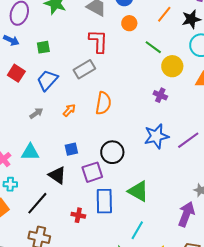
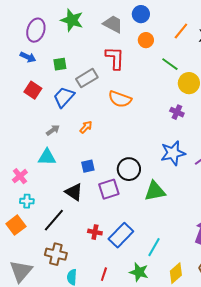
gray rectangle: (84, 69) -> (87, 78), moved
orange semicircle: (103, 103) -> (120, 99), moved, turned 100
cyan triangle: (30, 152) -> (47, 157), moved
green triangle: (138, 191) -> (155, 191), moved, turned -40
blue rectangle: (104, 201) -> (121, 235), moved, turned 45

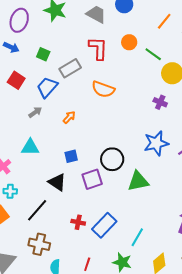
orange circle: (146, 40) -> (129, 42), moved
green square: (60, 64) -> (43, 54), turned 32
gray arrow: (53, 130) -> (35, 112), moved

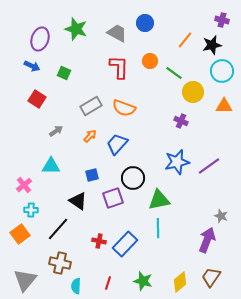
gray rectangle: (70, 68) -> (91, 106), moved
blue trapezoid: (47, 87) -> (117, 144), moved
cyan line: (137, 237) -> (158, 228), moved, turned -30

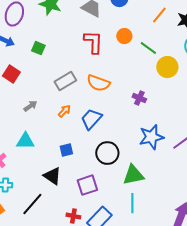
purple cross: (181, 121) -> (139, 98), moved
purple square: (113, 198) -> (87, 185), moved

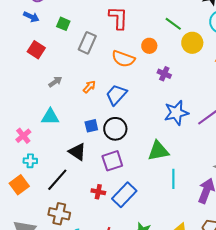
orange circle: (124, 36) -> (149, 46), moved
gray rectangle: (65, 81) -> (87, 43), moved, turned -35
black circle: (107, 153) -> (115, 129), moved
cyan line: (132, 203) -> (173, 179), moved

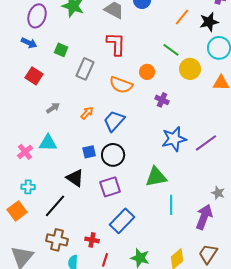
pink cross: (23, 136) -> (25, 152), moved
red cross: (98, 192) -> (92, 240), moved

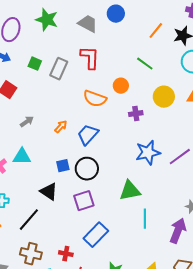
gray rectangle: (85, 69) -> (59, 69), moved
yellow circle: (190, 69) -> (164, 97), moved
purple cross: (162, 100) -> (136, 114), turned -32

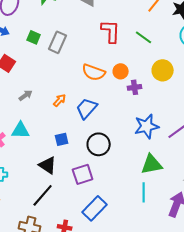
red L-shape: (90, 58) -> (111, 31), moved
orange circle: (121, 86) -> (121, 71), moved
black circle: (87, 169) -> (99, 144), moved
green triangle: (130, 191) -> (152, 164), moved
black line: (29, 220) -> (43, 195), moved

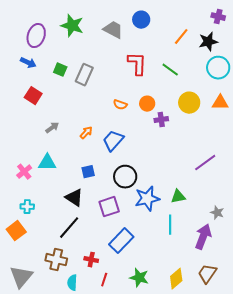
orange semicircle: (94, 72) -> (120, 105), size x0.6
blue star: (147, 126) -> (147, 199), moved
green triangle: (152, 164) -> (178, 197), size x0.7

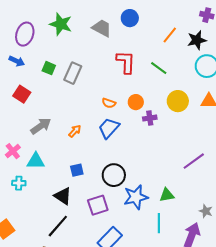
gray arrow: (52, 128) -> (41, 126), size x1.5
blue trapezoid: (113, 141) -> (109, 128), moved
pink cross: (24, 172) -> (13, 151), moved
cyan cross: (27, 207) -> (19, 183), moved

